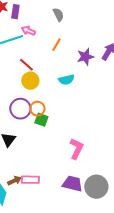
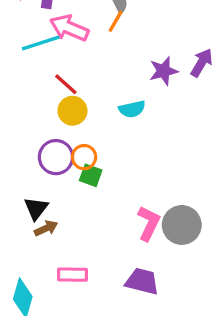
pink arrow: (28, 31) -> (69, 28), size x1.6
orange line: (56, 45) -> (116, 21), moved
brown arrow: (14, 181) -> (46, 228), moved
gray circle: (96, 187) -> (182, 225), moved

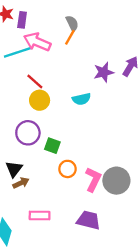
orange circle: (84, 157) -> (68, 169), moved

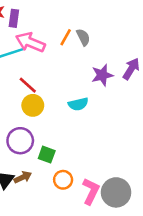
gray semicircle: (72, 23) -> (83, 37), moved
brown arrow: (21, 183) -> (23, 177), moved

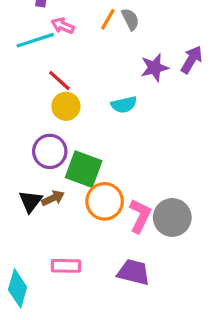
pink arrow: (30, 42) -> (63, 26), size x0.6
green square: (47, 155) -> (84, 169), size x1.6
orange circle: (63, 180) -> (105, 201), size x1.5

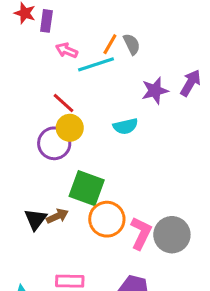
cyan line: (35, 40) -> (96, 64), moved
purple circle: (50, 151) -> (54, 143), moved

